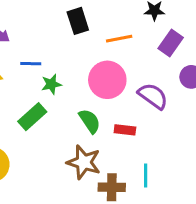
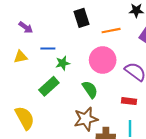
red rectangle: (125, 130) -> (129, 101), moved
brown star: (84, 162) -> (86, 119), turned -30

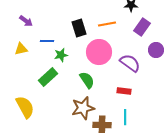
black rectangle: (82, 18) -> (79, 28), moved

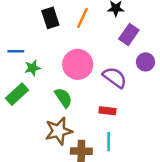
orange line: (107, 24) -> (82, 18), moved, turned -54
black rectangle: (79, 28) -> (50, 18), moved

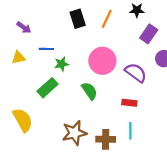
brown star: (59, 131) -> (74, 133), moved

